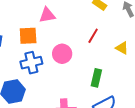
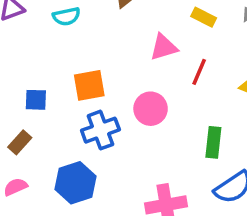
pink triangle: (47, 15) -> (164, 47), moved

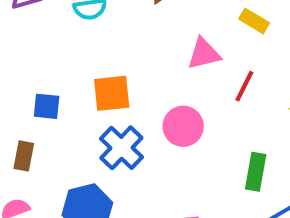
blue cross: (100, 130) -> (121, 148), turned -30
brown rectangle: (20, 142) -> (24, 156), turned -35

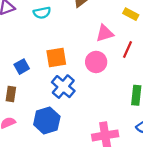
blue square: (47, 106) -> (22, 67), turned -32
pink circle: (183, 126) -> (96, 62), moved

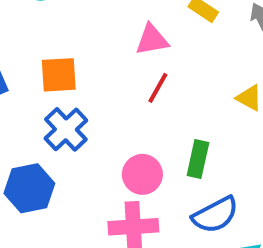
red line: (128, 50) -> (158, 88), moved
pink circle: (96, 62) -> (142, 174), moved

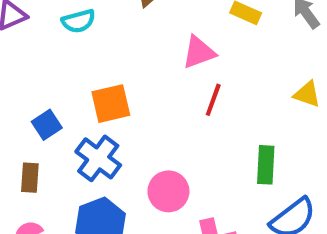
blue cross: (66, 129) -> (98, 158), moved
pink circle: (142, 174) -> (168, 191), moved

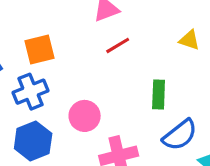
red line: (213, 100) -> (118, 45), turned 40
blue cross: (98, 158) -> (31, 92), turned 32

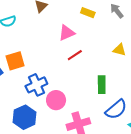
orange square: (39, 50) -> (15, 61), moved
blue cross: (31, 92) -> (36, 85), moved

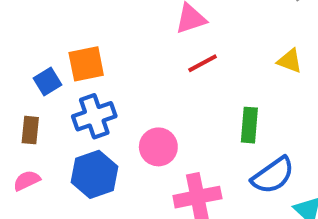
blue cross: (36, 85) -> (94, 116), moved

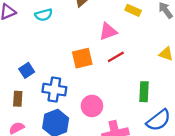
orange square: (86, 64) -> (82, 58), moved
blue cross: (94, 116) -> (54, 90), turned 30

